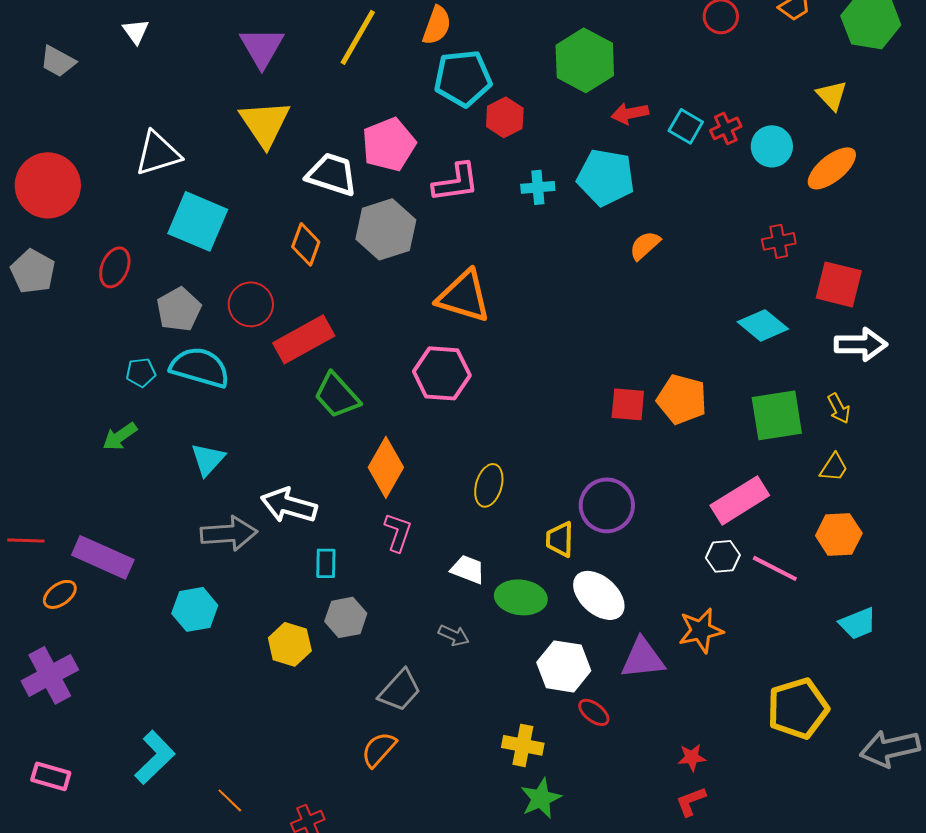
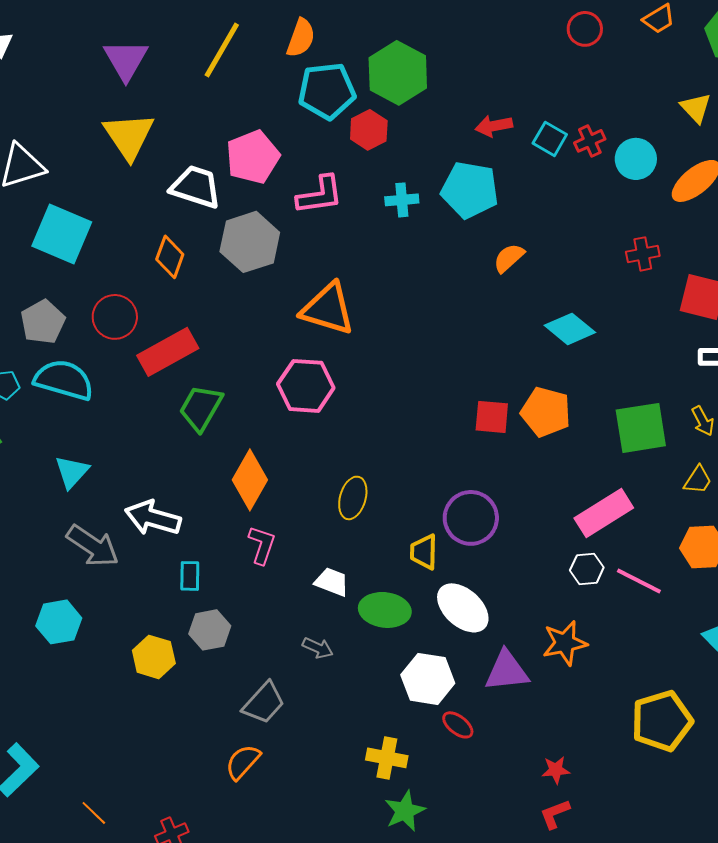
green hexagon: (585, 60) -> (398, 73), moved
cyan diamond: (763, 325) -> (570, 329), moved
green trapezoid: (337, 395) -> (201, 408), turned 72
gray arrow: (229, 533) -> (93, 546), turned 38

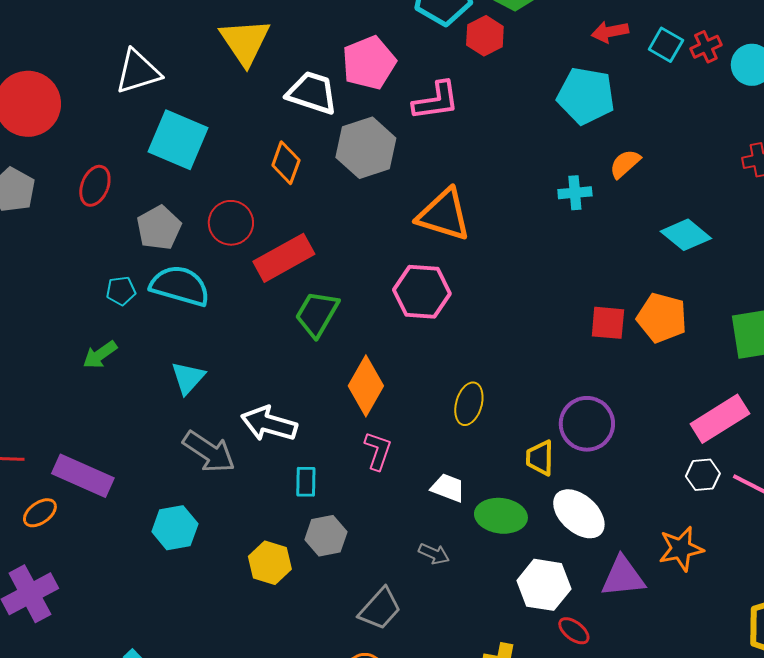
cyan cross: (402, 200) -> (575, 193), moved

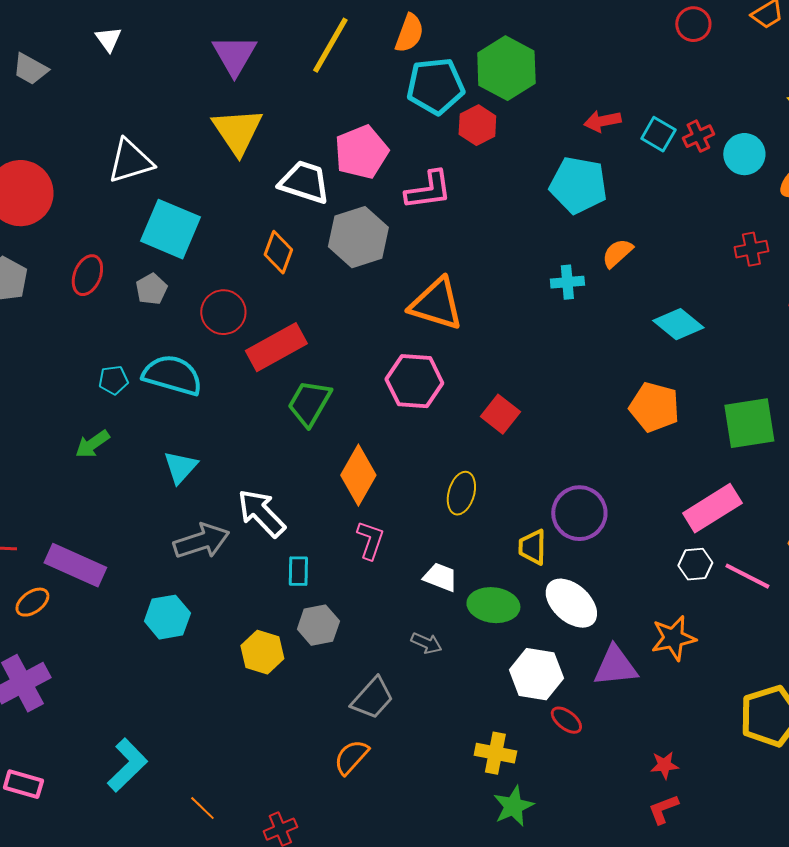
gray pentagon: (159, 228) -> (151, 289), moved, size x0.7
red square: (608, 323) -> (500, 414), moved, turned 33
white arrow: (269, 424) -> (261, 513), turned 30
gray arrow: (209, 452) -> (201, 541), turned -52

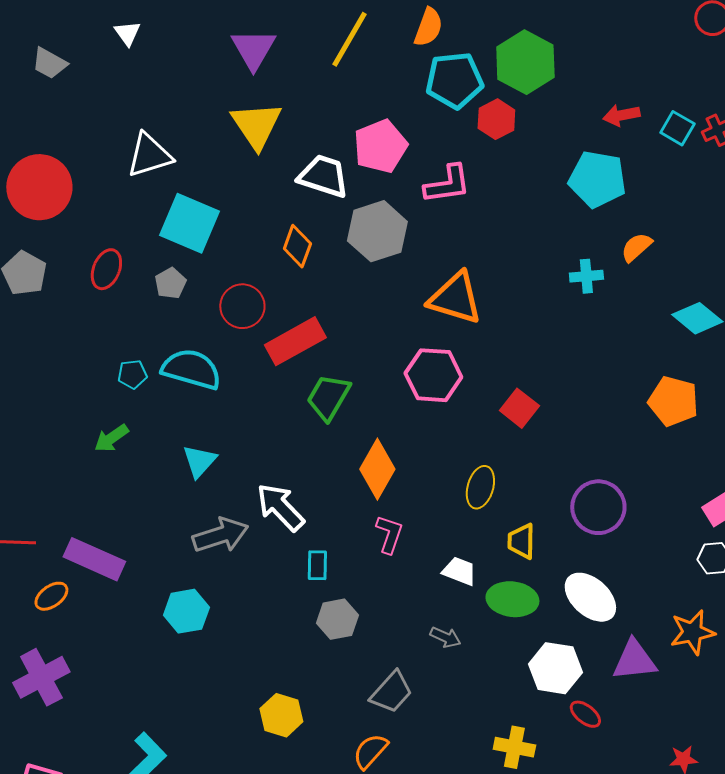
yellow trapezoid: (532, 547) -> (521, 541), moved
yellow hexagon: (262, 652) -> (281, 715), moved

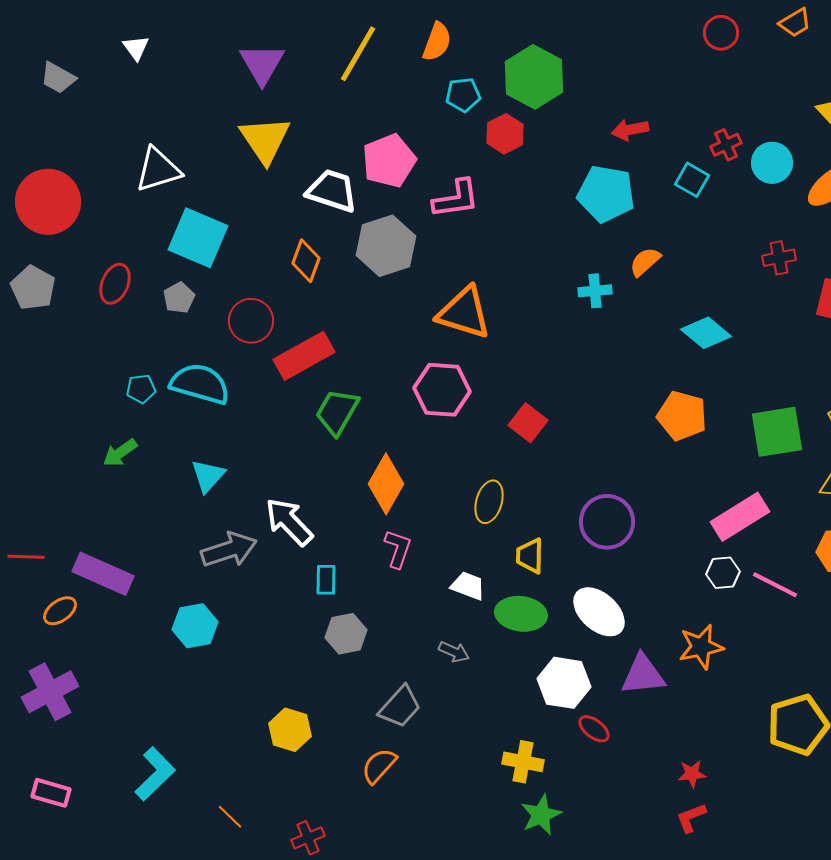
cyan pentagon: (454, 80) -> (463, 95), size x0.6
cyan square: (677, 128) -> (692, 180), moved

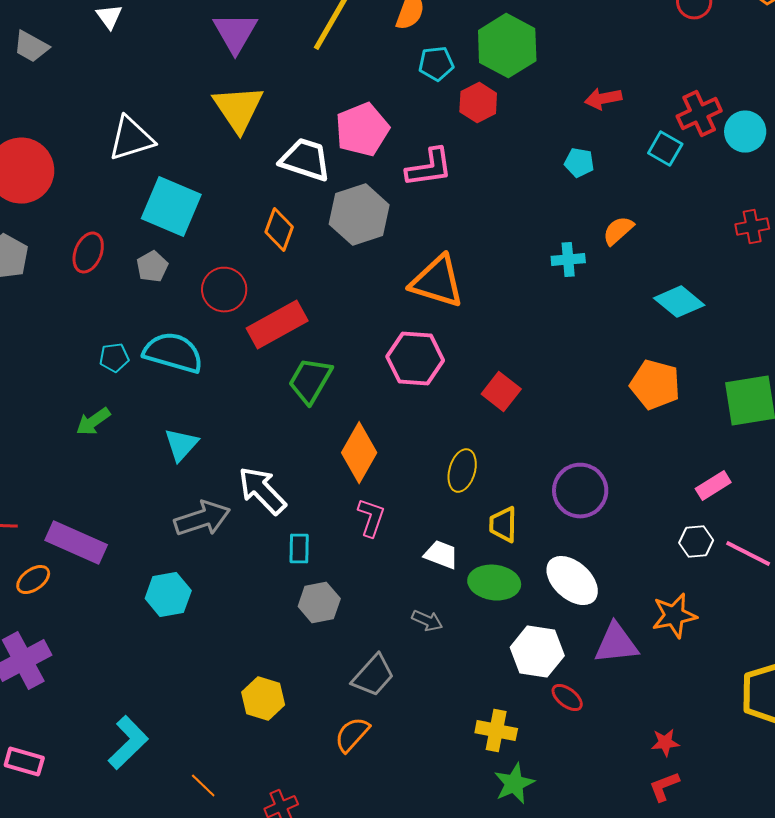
red cross: (726, 145) -> (699, 114), size x1.4
cyan pentagon: (606, 194) -> (579, 163), size x0.5
pink rectangle: (740, 517) -> (713, 486), size x0.6

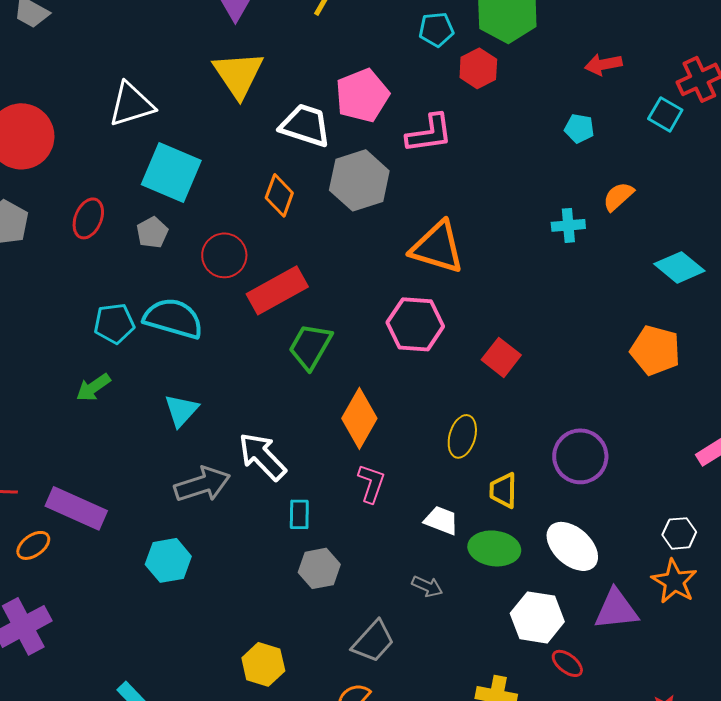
cyan pentagon: (114, 358) -> (114, 323), size x1.4
white hexagon: (696, 542) -> (679, 533), moved
orange star: (674, 616) -> (674, 581), turned -30

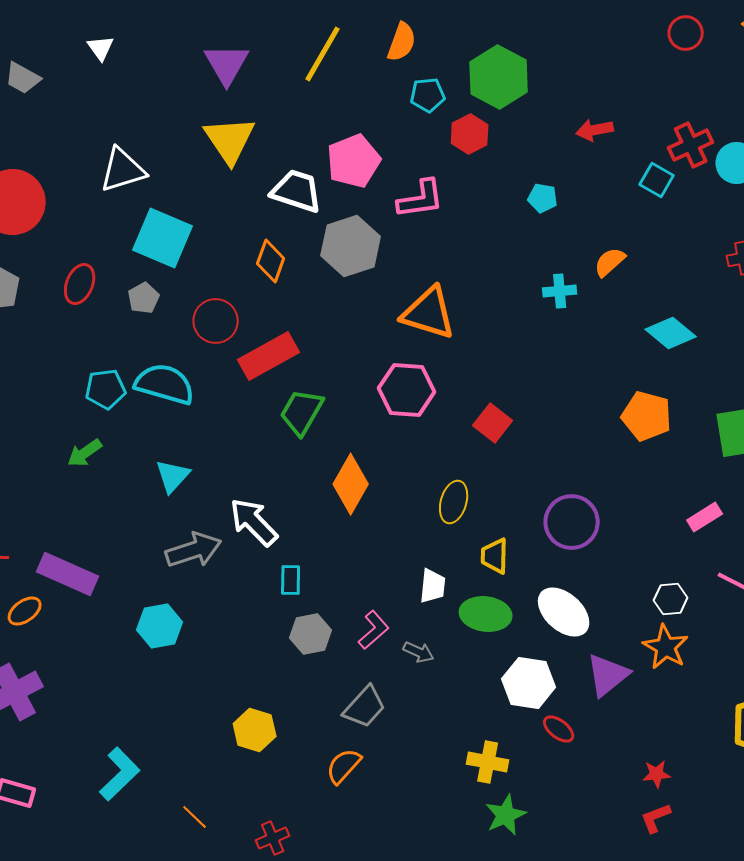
cyan pentagon: (579, 128) -> (543, 198), moved
pink L-shape: (371, 483) -> (374, 630), moved, turned 30
white trapezoid: (441, 520) -> (433, 586), turned 75
purple triangle: (616, 609) -> (608, 675), turned -33

